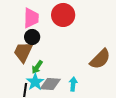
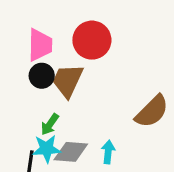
brown trapezoid: (23, 52) -> (68, 81), moved
cyan star: (35, 82) -> (47, 149), turned 30

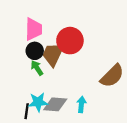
red circle: (92, 40) -> (70, 41), moved
green arrow: (50, 124) -> (37, 68), moved, turned 112

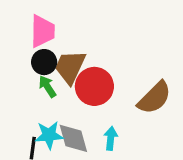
red circle: (70, 41) -> (94, 86), moved
gray diamond: (55, 104) -> (73, 138), turned 70

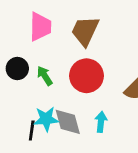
black circle: (44, 62) -> (17, 69), moved
brown trapezoid: (70, 67) -> (85, 31), moved

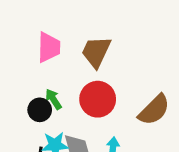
black circle: (17, 69) -> (40, 110), moved

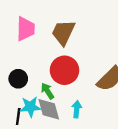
green arrow: (53, 99) -> (47, 91), moved

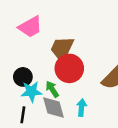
pink trapezoid: (26, 29) -> (30, 27), turned 60
brown trapezoid: (63, 32) -> (62, 49), moved
cyan star: (30, 107) -> (31, 92), moved

